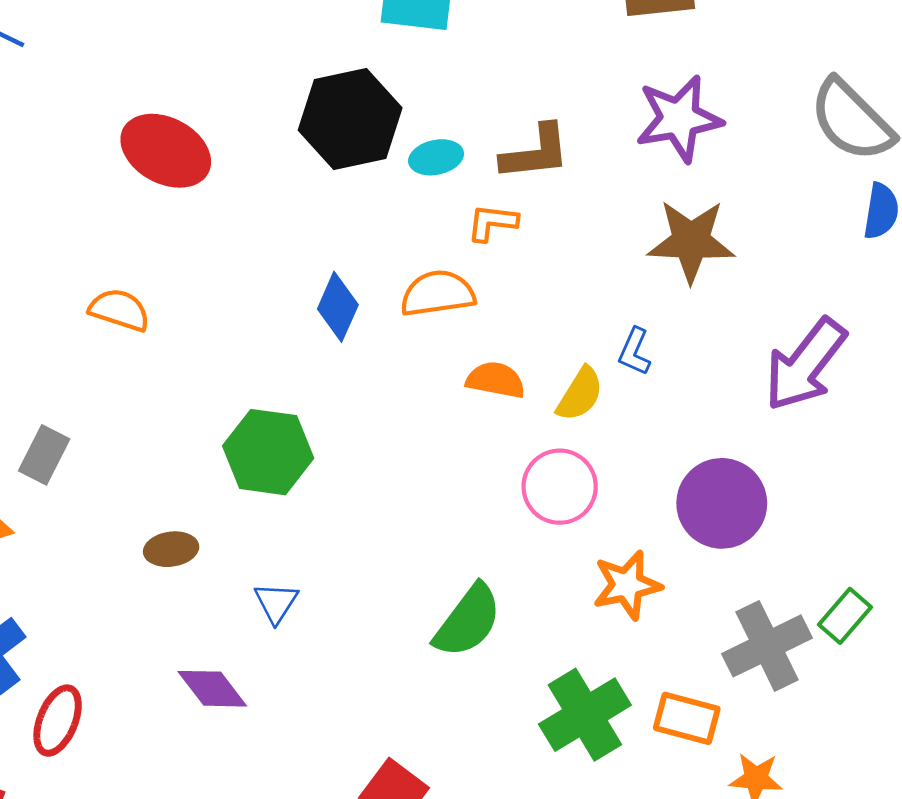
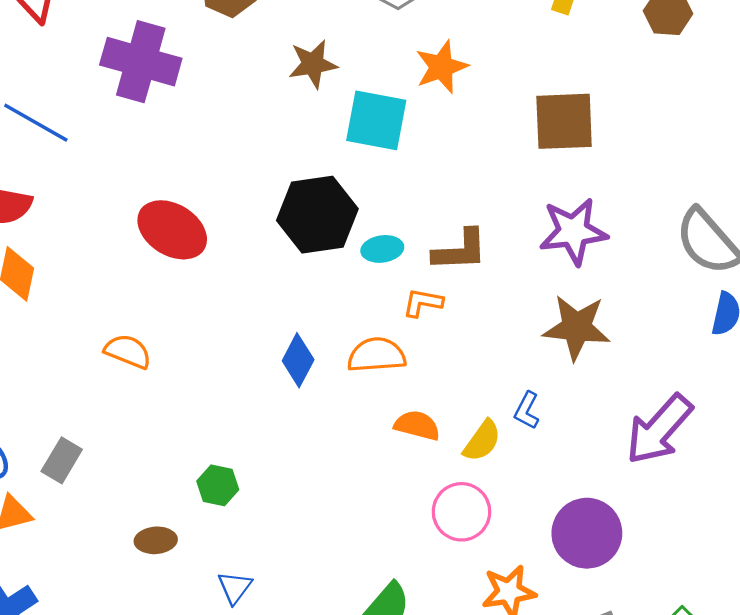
green hexagon: (268, 452) -> (218, 485), moved, size x0.6

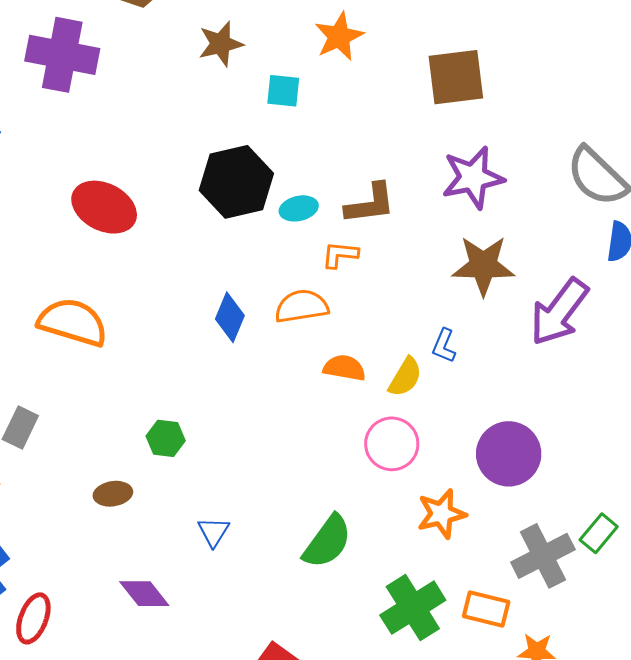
cyan square: (376, 120) -> (283, 91), size x0.6
orange semicircle: (128, 351) -> (73, 322), size x1.6
purple arrow: (659, 429) -> (559, 312), moved
blue triangle: (235, 587) -> (214, 532), moved

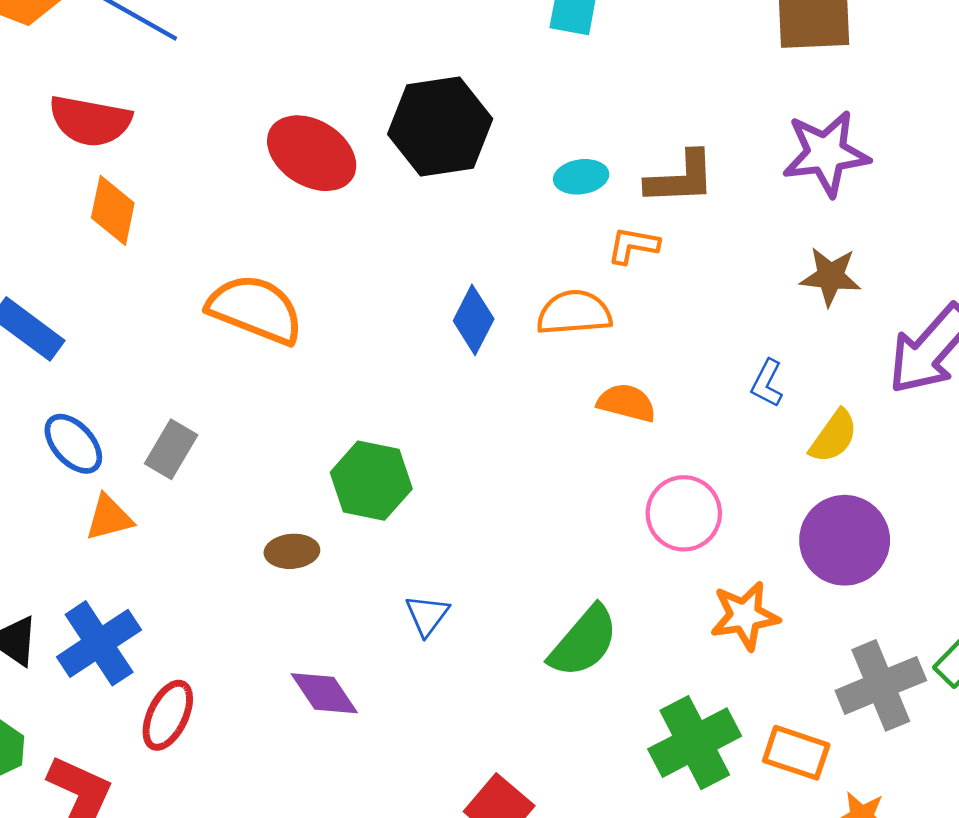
black hexagon: (236, 182) -> (440, 127), moved
brown star: (483, 266) -> (830, 276), size x0.7
yellow semicircle: (405, 377) -> (834, 436), moved
green hexagon: (166, 438) -> (371, 481), size x1.5

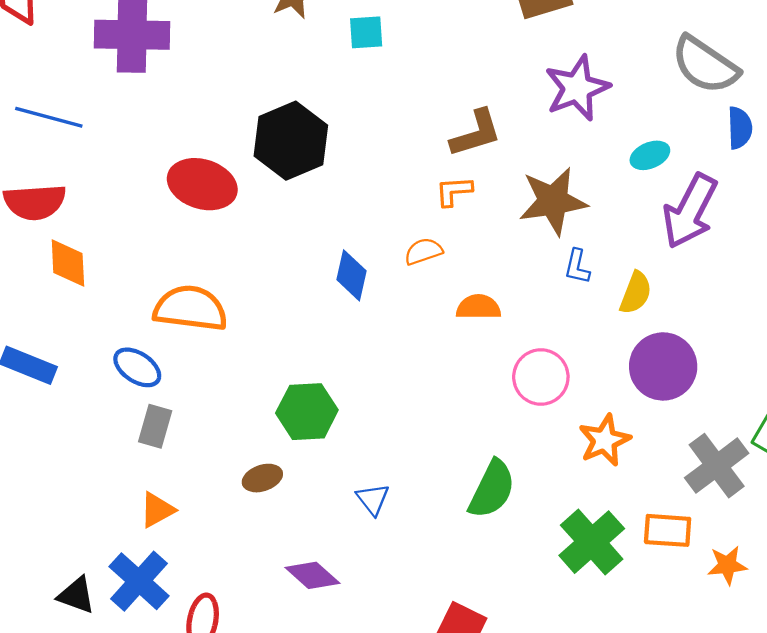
cyan ellipse: (581, 177) -> (650, 155), moved
brown star: (830, 276) -> (553, 201), moved, size x1.5
orange semicircle: (574, 313) -> (423, 251), size x0.7
blue ellipse: (73, 444) -> (137, 367), moved
orange triangle: (109, 518) -> (157, 510), moved

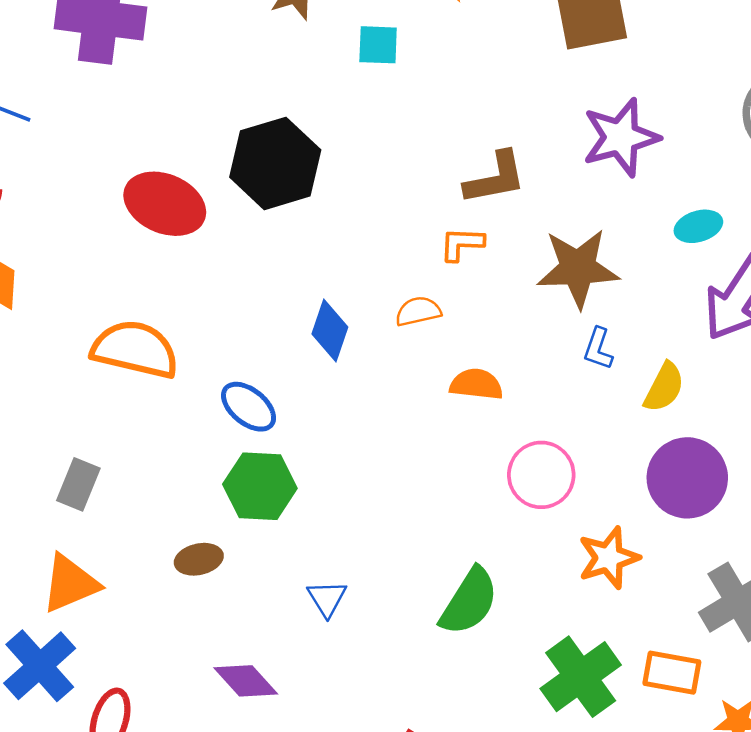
blue ellipse: (137, 367) -> (249, 407), moved
orange triangle: (157, 510) -> (70, 584), size x1.4

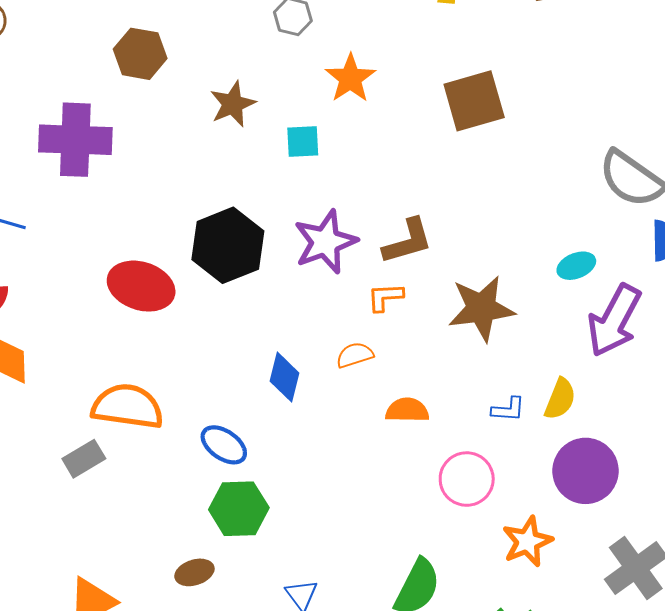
purple star: (621, 137) -> (325, 242), moved
blue L-shape: (598, 349) -> (508, 409), moved, turned -100
gray rectangle: (78, 484) -> (84, 459), moved, turned 42

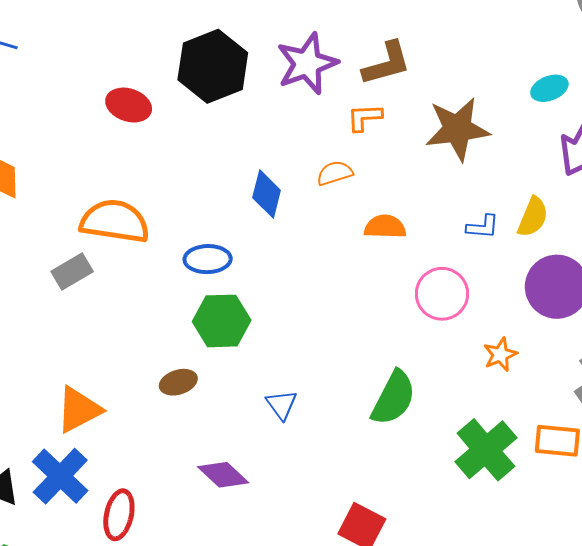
red ellipse: (141, 286) -> (129, 105), size x0.7
blue ellipse: (224, 445) -> (208, 259), turned -36
orange star: (527, 542) -> (500, 355), size x0.7

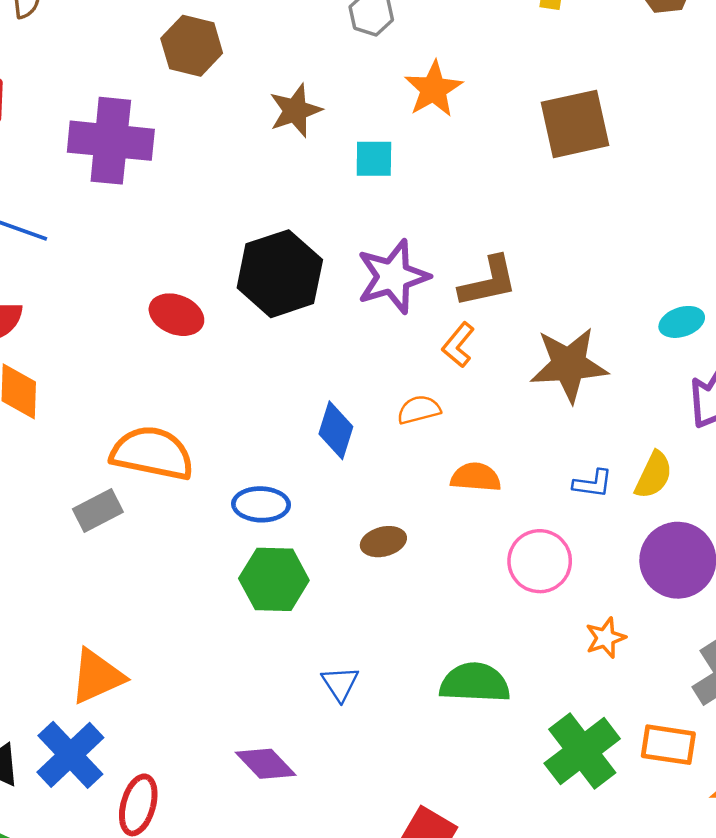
orange L-shape: (365, 117) -> (458, 345), turned -51
brown ellipse: (178, 382) -> (383, 542), moved
green semicircle: (393, 398) -> (475, 683), turned -118

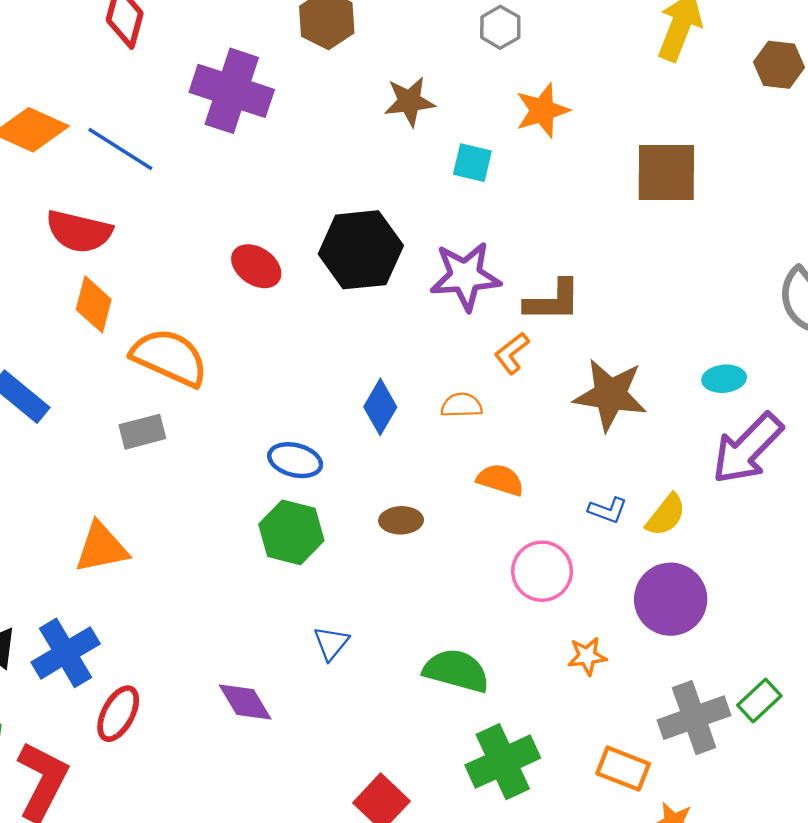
orange semicircle: (152, 453) -> (170, 357), moved
orange triangle: (97, 676) -> (101, 548), moved
green cross: (582, 751) -> (503, 762), moved

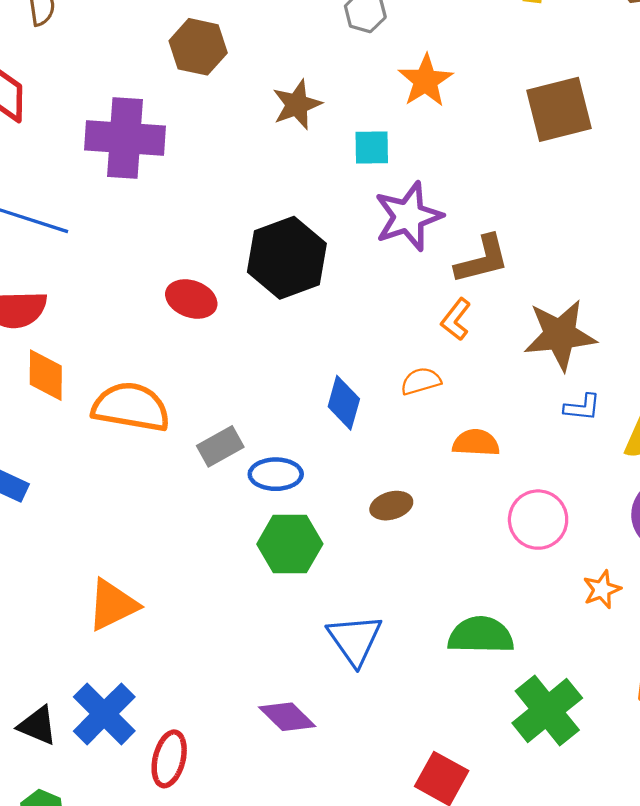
purple star: (465, 276) -> (408, 216), moved
gray rectangle: (142, 432) -> (220, 446), moved
blue L-shape: (608, 510) -> (582, 407), moved
blue triangle: (331, 643) -> (355, 640), size x1.6

